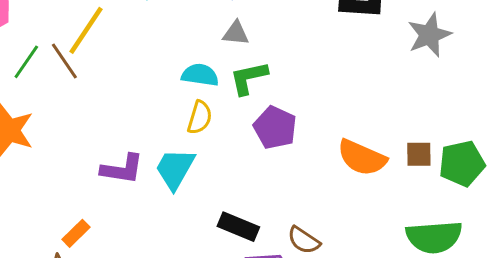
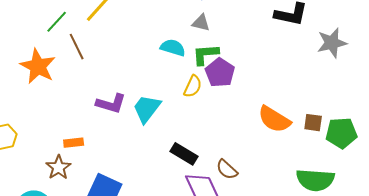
brown line: (64, 61) -> (77, 47), moved
yellow semicircle: (200, 117) -> (193, 86), moved
purple pentagon: (275, 128) -> (220, 73), moved
orange rectangle: (76, 233) -> (74, 143), turned 30

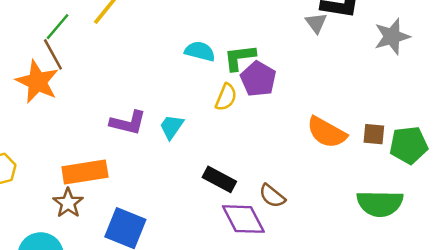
gray triangle: (201, 23) -> (316, 23), moved, turned 42
brown line: (77, 47) -> (53, 54), moved
cyan trapezoid: (147, 109) -> (172, 127), size x0.7
orange rectangle: (74, 143) -> (85, 172), size x1.8

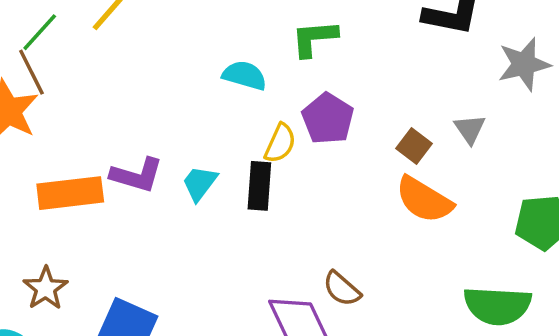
gray triangle: (316, 23) -> (470, 129), moved
green L-shape: (240, 58) -> (314, 38), moved
brown square: (374, 134) -> (414, 146), moved, turned 30
orange rectangle: (85, 172) -> (70, 193), moved
black rectangle: (219, 179) -> (259, 186), moved, turned 64

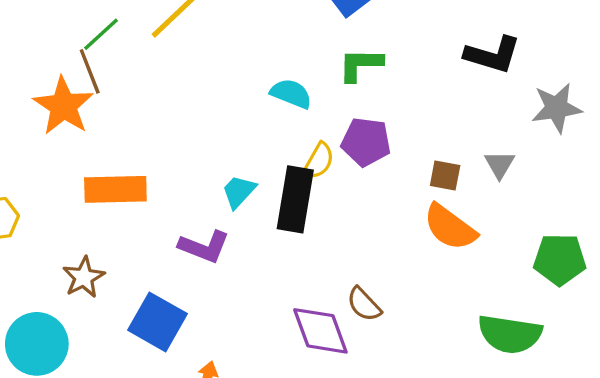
purple pentagon: (328, 119) -> (366, 142), turned -30
brown square: (414, 146) -> (445, 176), turned -32
purple L-shape: (137, 175) -> (204, 247), moved
black rectangle: (259, 186) -> (295, 199), size x1.4

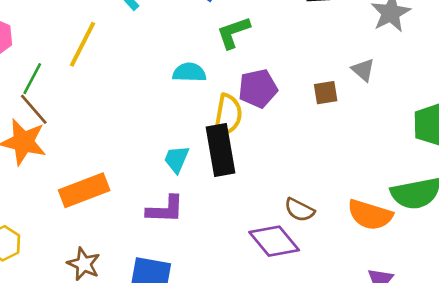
yellow semicircle: (319, 161) -> (228, 115), size x1.4
orange semicircle: (450, 227) -> (370, 215), moved

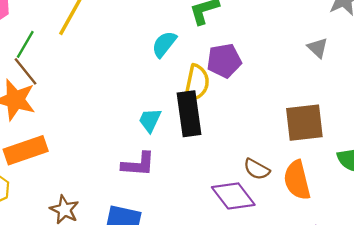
cyan semicircle: (189, 72) -> (164, 44), turned -56
brown square: (326, 93) -> (304, 123), moved, size x1.8
orange rectangle: (84, 190) -> (26, 150), moved
orange semicircle: (370, 215) -> (297, 180), moved, turned 57

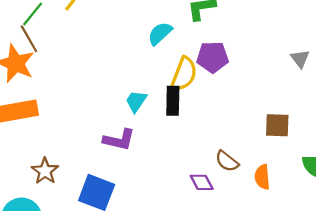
black rectangle: (189, 114) -> (173, 101), size x0.7
brown square: (304, 123) -> (277, 125), size x0.7
orange semicircle: (297, 180) -> (262, 177), size x0.7
purple diamond: (233, 196) -> (202, 182), size x0.6

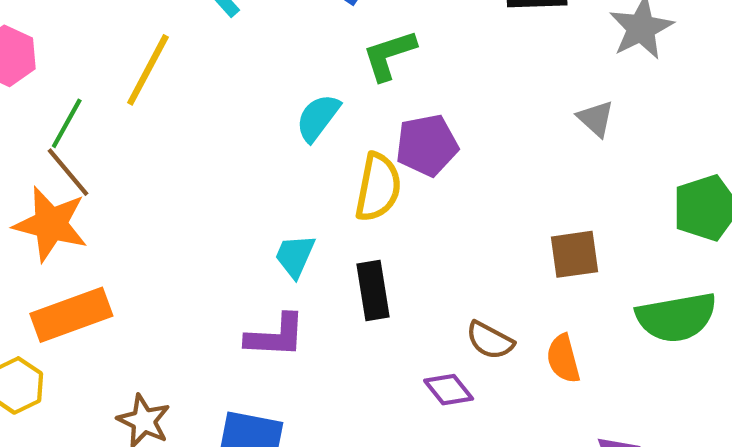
black rectangle: (173, 101) -> (373, 291), moved

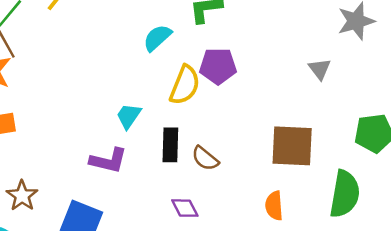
brown square: (575, 254) -> (292, 146), size x1.5
green semicircle: (676, 317) -> (345, 194), turned -81
brown semicircle: (490, 340) -> (205, 158), moved
purple diamond: (449, 390) -> (185, 208), moved

